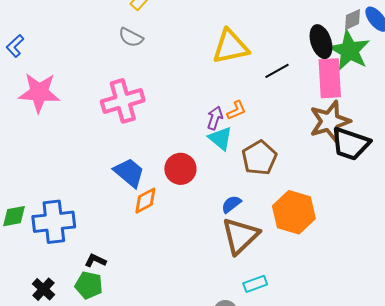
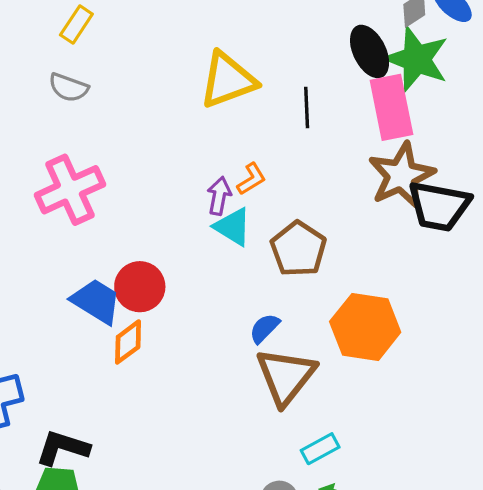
black line: (277, 71) -> (307, 108), turned -55
red circle: (180, 169) -> (140, 287), moved
black L-shape: (95, 261) -> (63, 448), size x1.6

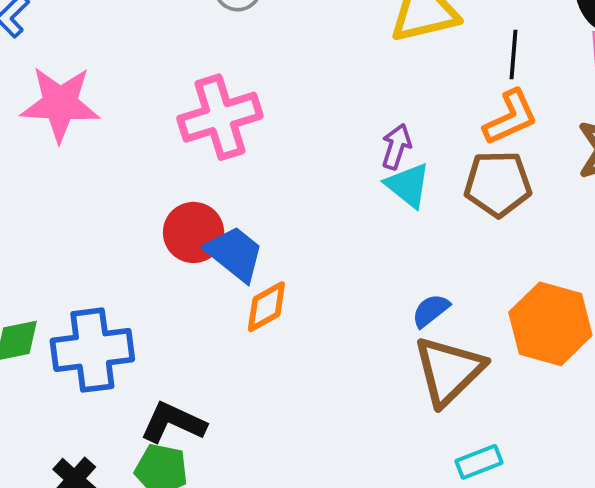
orange L-shape: (251, 179) -> (510, 117), moved, size x1.5
brown pentagon: (298, 249) -> (498, 184), moved, turned 30
red circle: (140, 287) -> (194, 232), moved

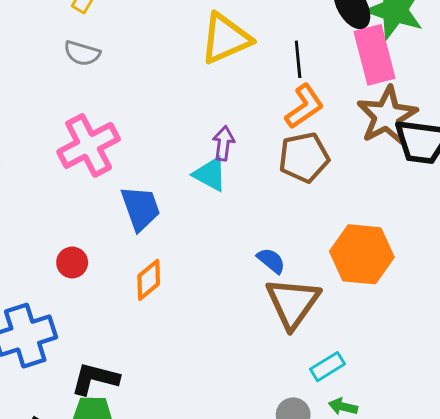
cyan triangle: (408, 185) -> (210, 174), moved
red circle: (194, 232) -> (72, 262), moved, size x0.7
blue trapezoid: (235, 254) -> (141, 208), moved, turned 42
blue semicircle: (431, 311) -> (271, 261), turned 88

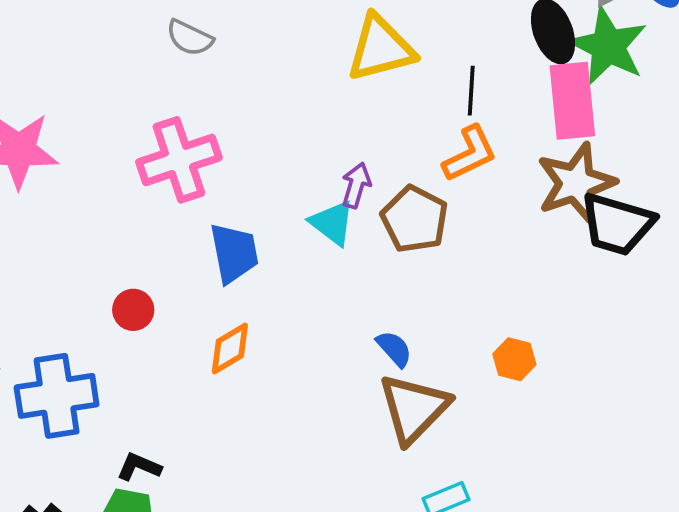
brown pentagon: (304, 157) -> (415, 219), moved, turned 30
orange hexagon: (362, 254) -> (514, 359), size x0.5
black L-shape: (95, 379) -> (139, 467), size x0.7

